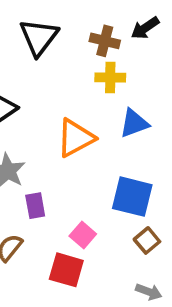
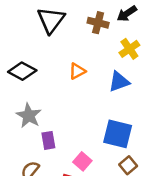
yellow cross: (110, 77) -> (129, 49), moved, turned -36
orange triangle: (75, 138) -> (77, 71), moved, size x0.6

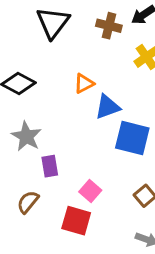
blue triangle: (119, 82) -> (107, 107), moved
blue square: (118, 134) -> (132, 138), moved

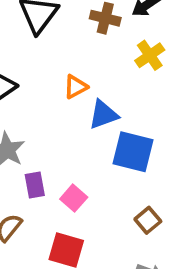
pink square: (90, 191) -> (74, 198), moved

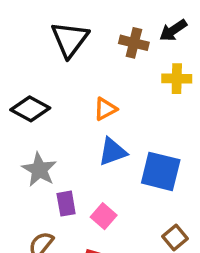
yellow cross: (150, 55) -> (177, 79), turned 36
blue triangle: (103, 115) -> (112, 152), moved

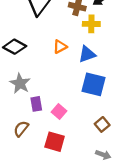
yellow cross: (177, 79) -> (91, 24), moved
blue triangle: (112, 152) -> (87, 54), moved

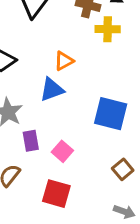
blue triangle: (87, 54) -> (52, 89), moved

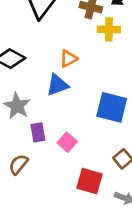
red square: (56, 194) -> (89, 181), moved

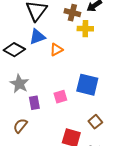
blue triangle: (57, 85) -> (37, 37), moved
pink square: (67, 142) -> (60, 97), moved, turned 32

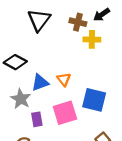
blue triangle: (37, 37) -> (40, 83), moved
orange triangle: (56, 50) -> (64, 79), moved, turned -40
pink square: (60, 97) -> (65, 113), size x1.6

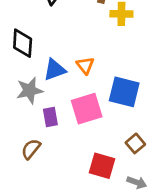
black diamond: (15, 62) -> (23, 43), turned 65
gray star: (21, 99) -> (30, 91), turned 30

